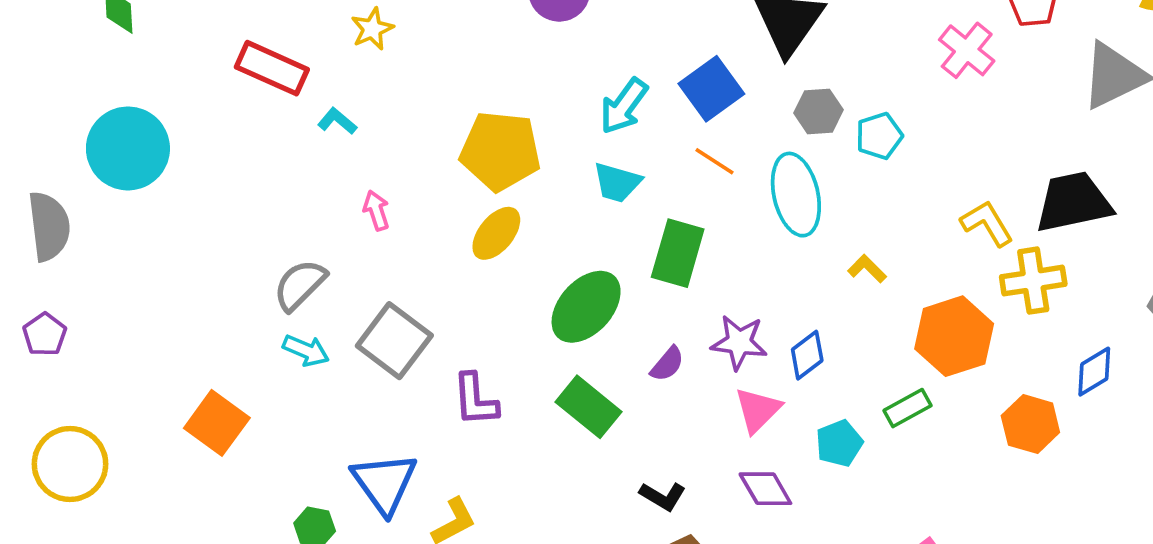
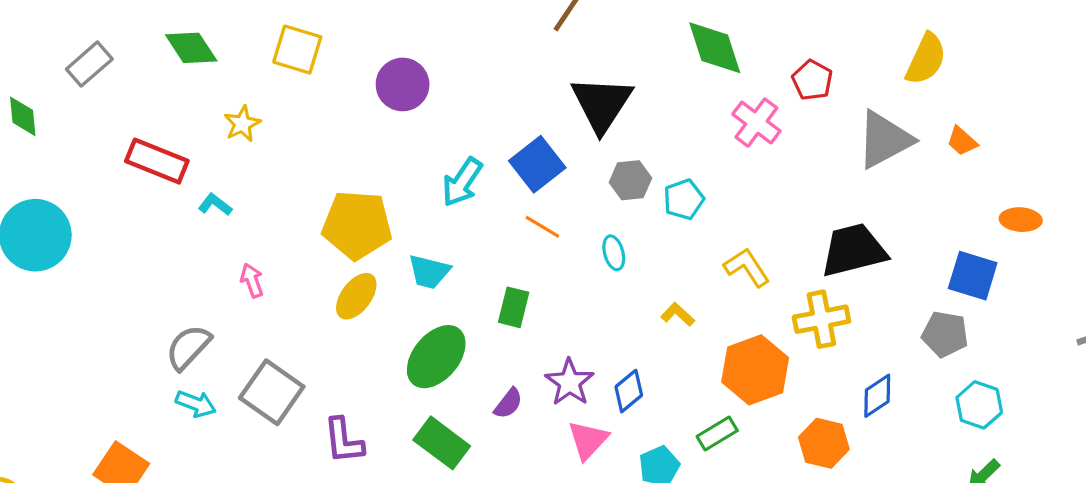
cyan trapezoid: (617, 183) -> (429, 272), moved
cyan ellipse: (796, 195) -> (614, 253), size x0.5
yellow L-shape: (987, 223) -> (747, 267), moved
green rectangle: (678, 253) -> (514, 307), size x0.7
purple star: (739, 342) -> (570, 382), turned 30

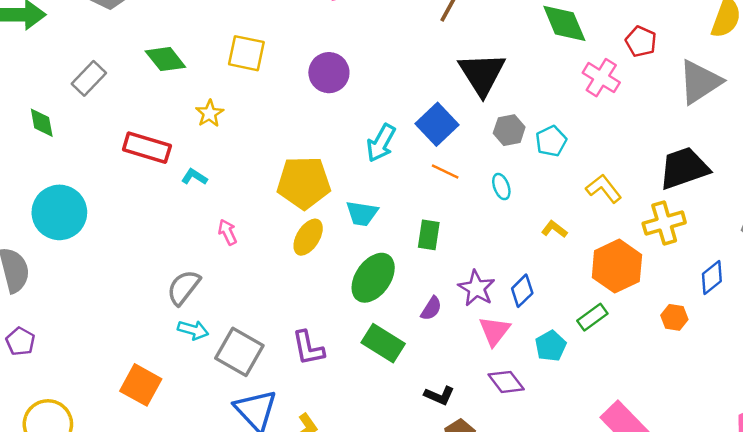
gray square: (272, 392) -> (239, 352), moved
orange hexagon: (824, 443) -> (674, 317), size x0.7

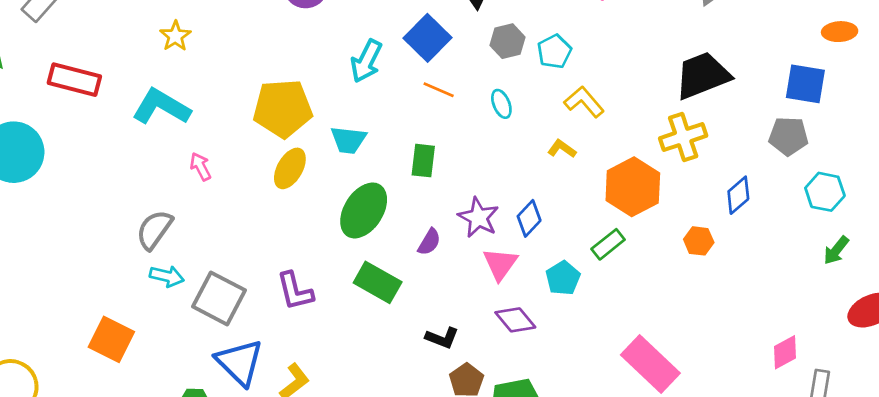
red rectangle: (147, 148) -> (74, 80), moved
cyan L-shape: (194, 177) -> (161, 107), size x2.0
yellow L-shape: (604, 189) -> (584, 102), moved

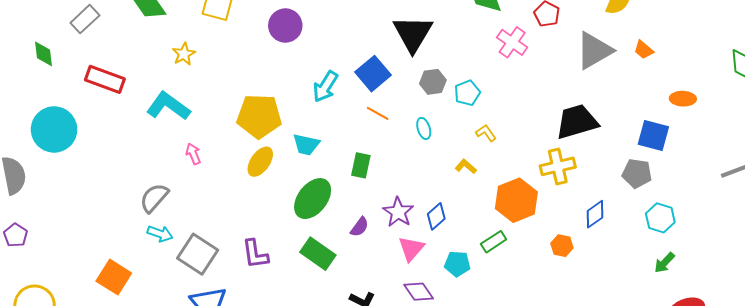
yellow L-shape: (584, 102) -> (486, 133), size x0.7
cyan pentagon: (563, 278) -> (457, 264), turned 30

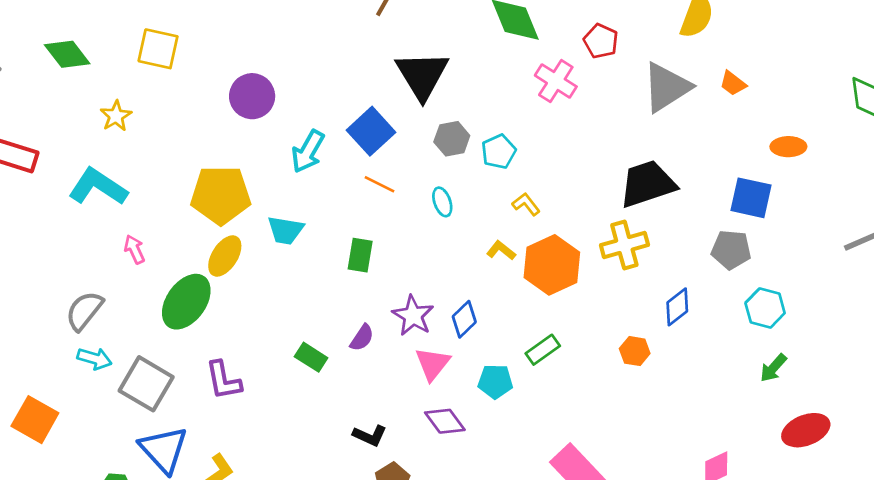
purple circle: (285, 26) -> (252, 96), moved
green ellipse: (313, 199) -> (186, 302), moved
orange hexagon: (516, 200) -> (552, 265), moved
green rectangle: (318, 254) -> (311, 357), moved, size x0.7

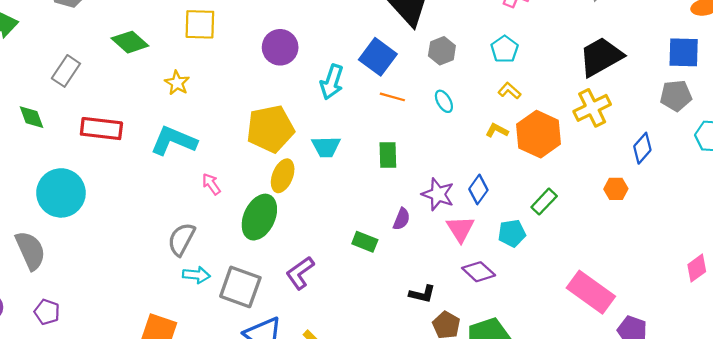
cyan pentagon: (499, 152) -> (505, 49), moved
purple L-shape: (223, 380) -> (300, 273), turned 76

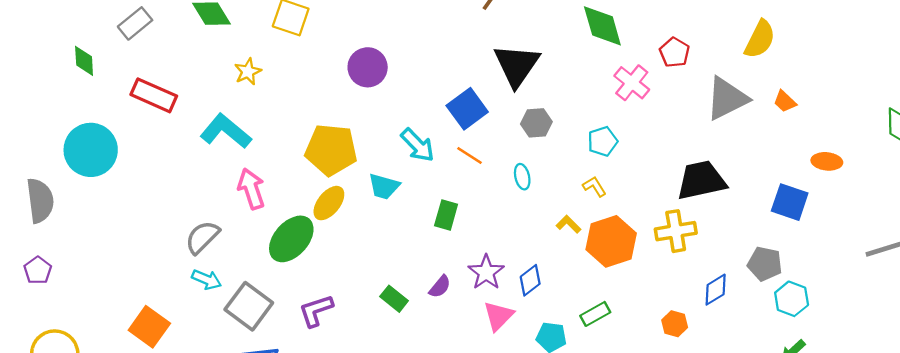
cyan arrow: (332, 82) -> (418, 145), moved, turned -80
gray pentagon: (676, 96) -> (765, 264), moved
pink arrow: (211, 184) -> (251, 189), size x1.6

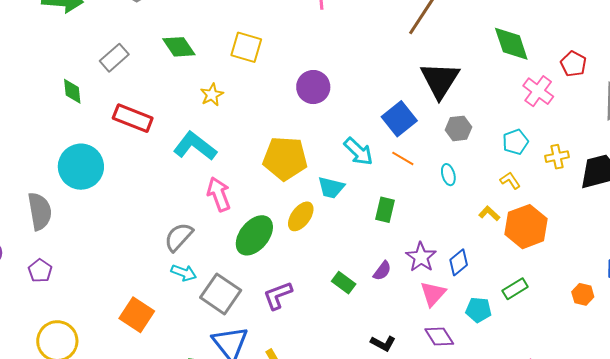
yellow ellipse: (329, 203) -> (301, 216), moved
yellow cross: (676, 231) -> (557, 157), moved, size x0.7

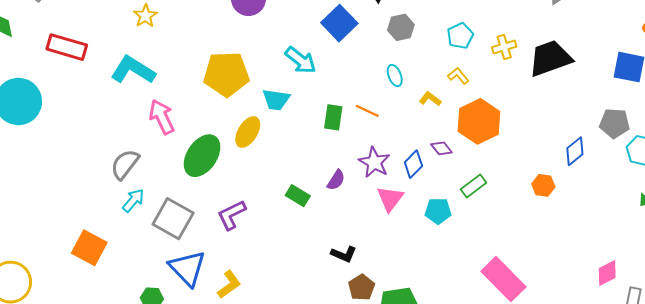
orange line: (403, 158) -> (367, 111), moved
yellow L-shape: (489, 213) -> (430, 99), moved
cyan arrow: (184, 273) -> (133, 200), turned -65
purple diamond: (439, 337) -> (441, 148), moved, size x0.7

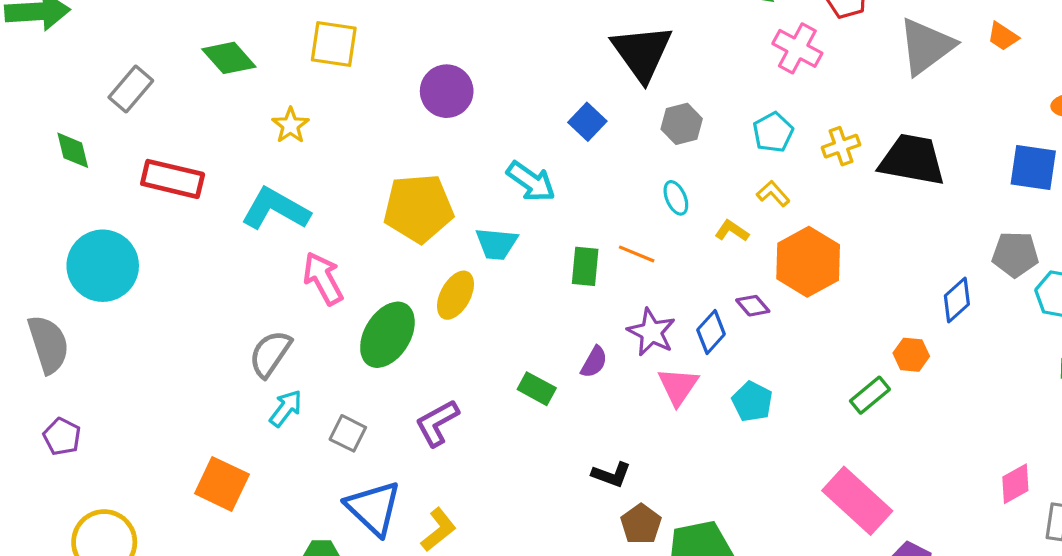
blue square: (339, 23) -> (587, 122), size x0.7
black trapezoid: (550, 58) -> (912, 160), turned 33
green rectangle: (474, 186) -> (870, 395), moved
cyan pentagon: (438, 211) -> (752, 402), turned 30
gray square: (173, 219) -> (348, 433), size x0.6

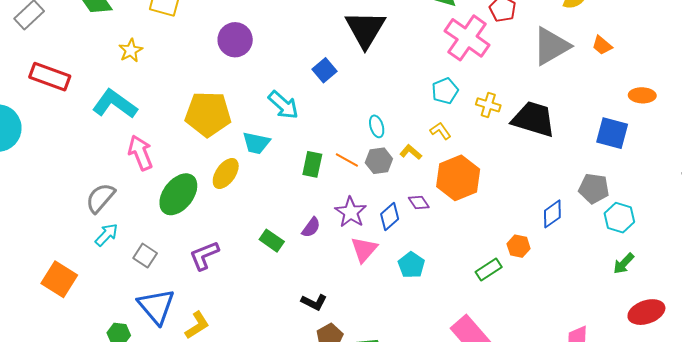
pink cross: (797, 48) -> (467, 38), size x1.4
gray hexagon: (682, 124) -> (379, 161), moved
yellow cross: (841, 146) -> (488, 105), turned 30

